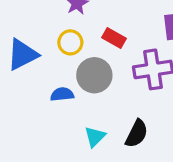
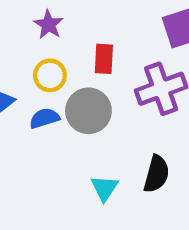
red rectangle: (114, 38) -> (104, 59), turned 75
blue semicircle: (62, 94) -> (44, 118), moved

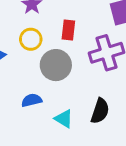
blue semicircle: (44, 118) -> (32, 100), moved
cyan triangle: (104, 188) -> (64, 119), turned -36

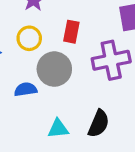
blue semicircle: (32, 100) -> (26, 89), moved
cyan triangle: (64, 119) -> (58, 129), turned -42

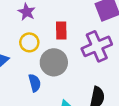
blue semicircle: (26, 89) -> (35, 83), turned 96

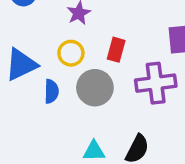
blue semicircle: (35, 83) -> (51, 91), moved

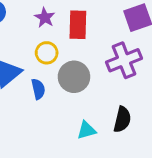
red rectangle: (116, 50) -> (78, 25), moved, size x1.4

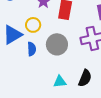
yellow circle: (47, 53) -> (33, 25), moved

